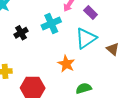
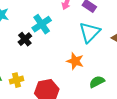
cyan cross: (51, 23) -> (42, 24), moved

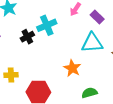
cyan triangle: (90, 32) -> (92, 43), turned 30

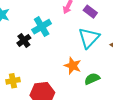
cyan triangle: (92, 43) -> (89, 38), turned -35
green semicircle: (89, 93) -> (92, 79), moved

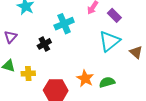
black cross: (24, 40) -> (44, 44), moved
orange star: (73, 66) -> (85, 78), moved

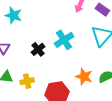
cyan cross: (64, 24) -> (64, 40), moved

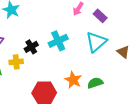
yellow cross: (27, 81) -> (16, 62), moved

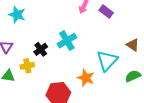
cyan triangle: (96, 42) -> (107, 61), moved
green semicircle: (95, 83) -> (133, 76), moved

